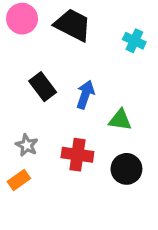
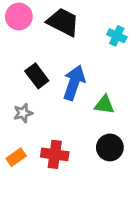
blue arrow: (85, 95) -> (74, 83), size x1.4
gray star: (27, 145) -> (23, 113), moved, turned 30
red cross: (77, 155) -> (55, 154), moved

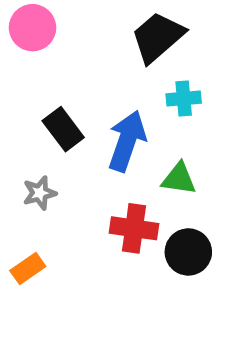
black trapezoid: (63, 22) -> (158, 37), moved, turned -68
cyan cross: (117, 36) -> (184, 98), moved, turned -30
red cross: (55, 154) -> (134, 228), moved

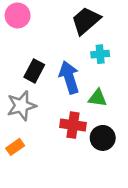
black rectangle: (63, 129) -> (34, 71), turned 65
blue arrow: (127, 141) -> (69, 77), turned -36
gray star: (40, 193) -> (21, 106), size x1.6

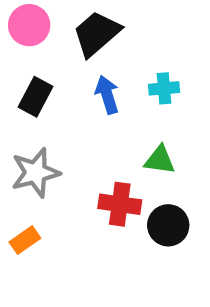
black trapezoid: (86, 21) -> (97, 34), moved
black rectangle: (34, 71) -> (35, 97), moved
blue arrow: (69, 77) -> (107, 95), moved, size x0.7

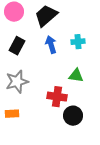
black circle: (168, 225) -> (73, 116), moved
orange rectangle: (25, 240) -> (12, 114), turned 32

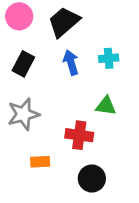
orange rectangle: (12, 114) -> (40, 162), moved
black circle: (73, 116) -> (92, 179), moved

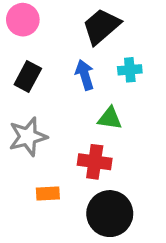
black trapezoid: (64, 22) -> (101, 26), moved
green triangle: (106, 106) -> (110, 118), moved
black circle: (92, 179) -> (110, 214), size x1.4

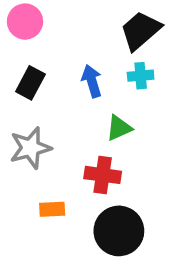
black trapezoid: (101, 26) -> (141, 31), moved
green triangle: (110, 118) -> (119, 128), turned -32

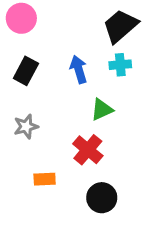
gray star: (30, 148) -> (26, 127), size x0.7
red cross: (103, 175) -> (88, 150), turned 32
black circle: (119, 231) -> (102, 198), size x0.7

